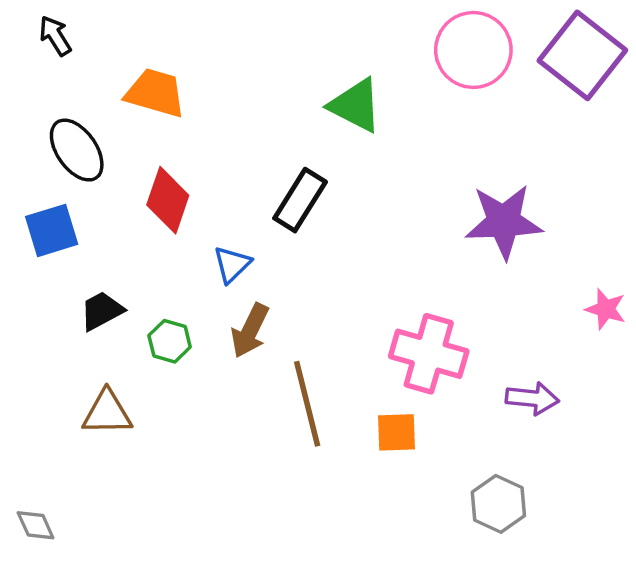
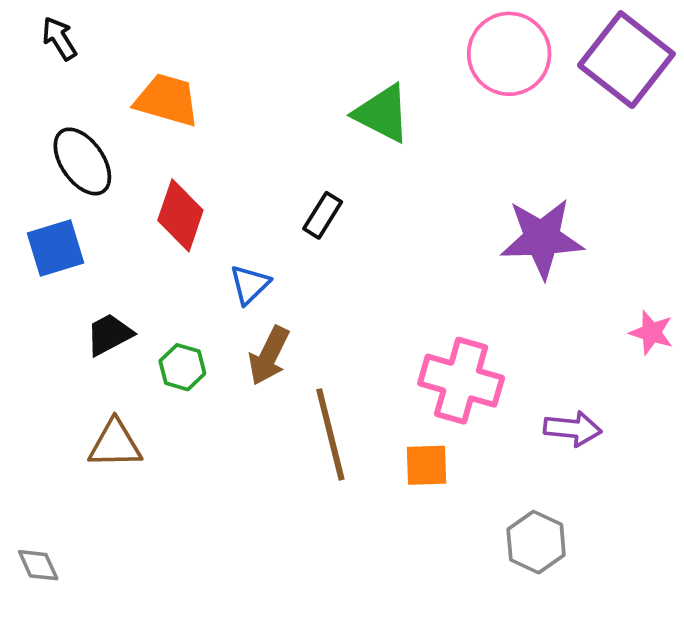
black rectangle: (300, 200) -> (323, 215), size x0.7

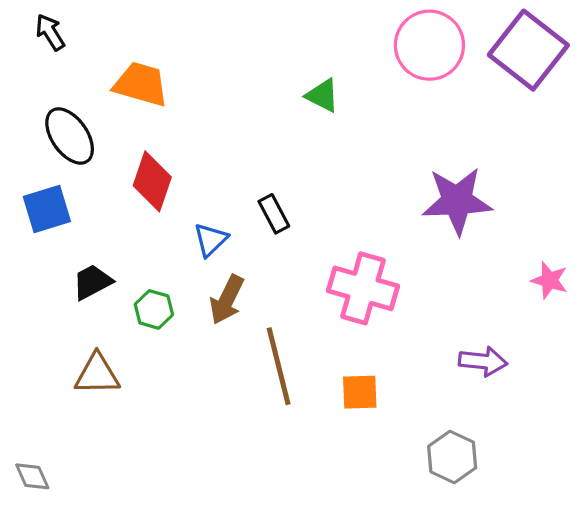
green triangle: (382, 113) -> (322, 95), size x0.7
black rectangle: (323, 215) -> (274, 214), moved, turned -60
pink cross: (461, 381) -> (363, 288), moved

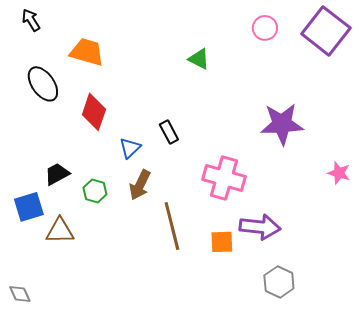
pink circle: (429, 45) -> (265, 28), size x0.6
blue square: (47, 209) -> (29, 207), moved
purple arrow: (483, 361) -> (260, 227), moved, size x1.4

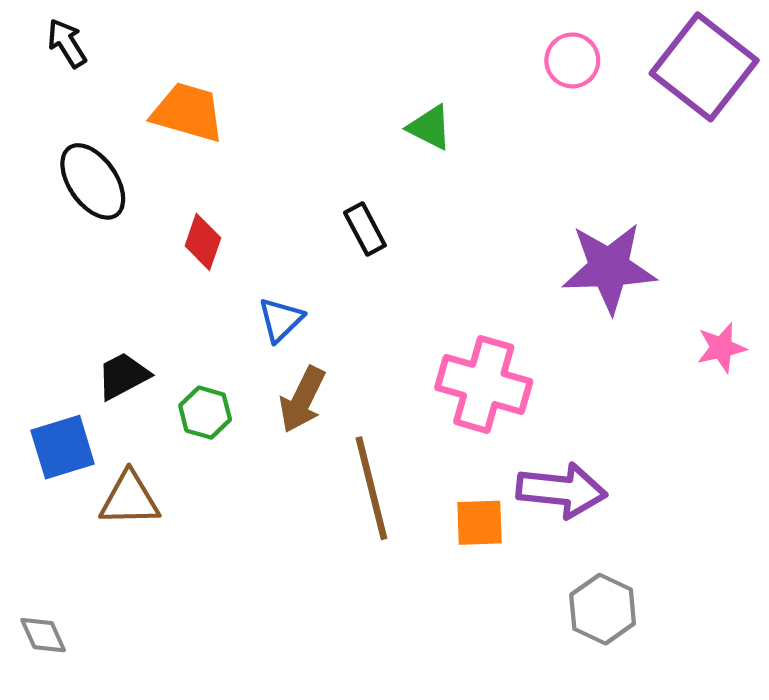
red diamond: (94, 112) -> (203, 242), size x0.7
black rectangle: (169, 132) -> (365, 229), moved
pink star: (339, 173) -> (721, 348), moved, turned -30

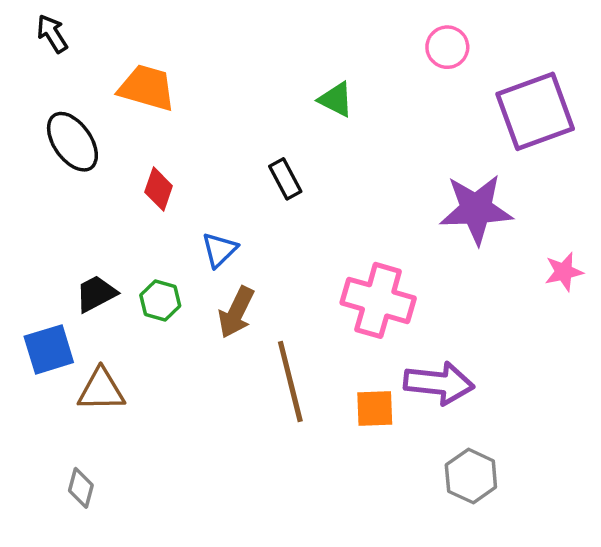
purple square: (704, 67) -> (535, 111), moved, turned 32
green hexagon: (205, 413) -> (160, 300), moved
gray diamond: (43, 635) -> (81, 488), moved, turned 39

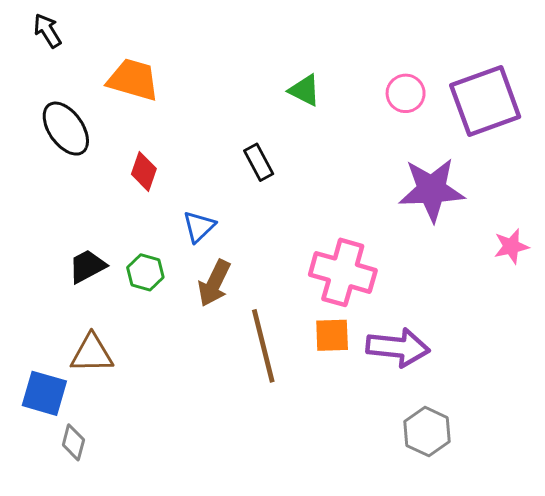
pink circle: (447, 47) -> (406, 93), moved
blue square: (49, 349) -> (44, 393), moved, turned 33
orange square: (375, 409) -> (332, 335), moved

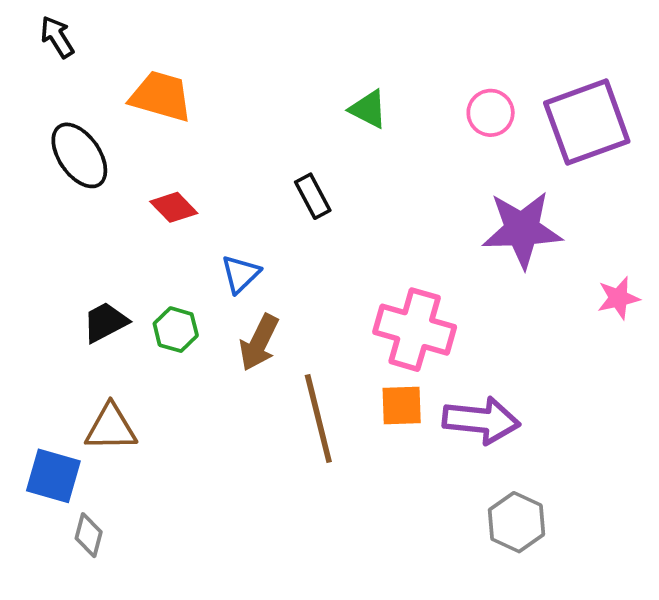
red diamond: (144, 171) -> (174, 207), turned -63

